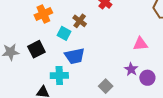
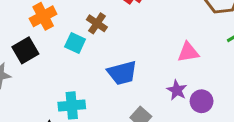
black square: (36, 49) -> (25, 50), moved
blue trapezoid: (75, 56) -> (122, 73), moved

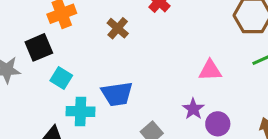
cyan square: (75, 43) -> (61, 78), moved
blue trapezoid: (122, 73) -> (117, 94), moved

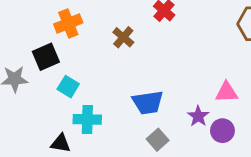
pink triangle: (210, 70) -> (227, 92), moved
blue trapezoid: (117, 94) -> (148, 103), moved

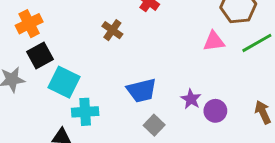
orange cross: (68, 23) -> (29, 24), moved
cyan square: (68, 87) -> (64, 82), size x1.5
pink triangle: (227, 92) -> (214, 41), moved

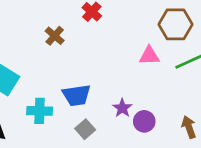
cyan cross: (85, 112) -> (40, 111), moved

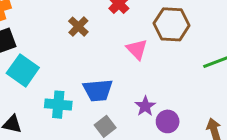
brown hexagon: (175, 24) -> (172, 24), moved
pink triangle: (149, 56) -> (137, 49), moved, turned 45

